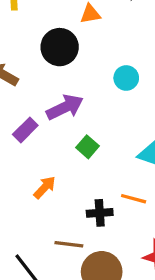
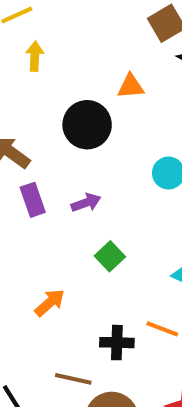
purple arrow: (65, 107) -> (86, 203), size x0.6
purple rectangle: (25, 130) -> (33, 200), moved, turned -70

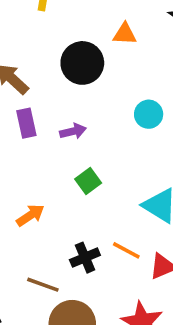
black cross: (117, 343) -> (85, 258), turned -32

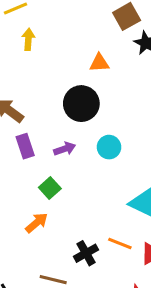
black circle: (82, 63) -> (81, 104), moved
cyan circle: (149, 114) -> (109, 147), moved
green square: (88, 181) -> (50, 188), moved

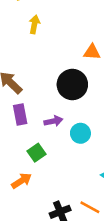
cyan circle: (109, 147) -> (80, 133), moved

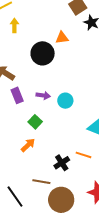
black circle: (72, 84) -> (43, 53), moved
purple arrow: (53, 121) -> (43, 95), turned 32

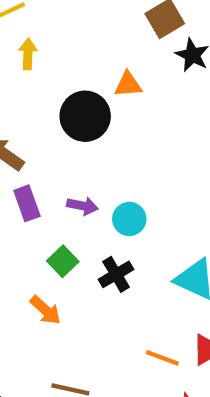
orange arrow: (28, 145) -> (45, 310), turned 84
orange line: (83, 155) -> (162, 358), moved
black cross: (62, 163) -> (116, 274), moved

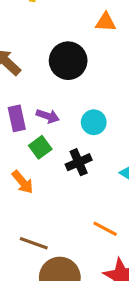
black circle: (85, 116) -> (68, 61), moved
purple rectangle: (27, 203) -> (17, 118), moved
purple arrow: (82, 206) -> (48, 116), moved

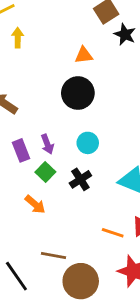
black circle: (68, 61) -> (78, 93), moved
purple arrow: (48, 116) -> (47, 144), turned 60

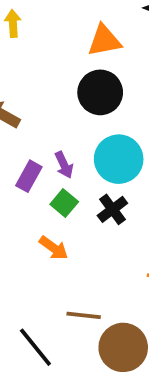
orange triangle: (84, 55) -> (104, 40), size x1.4
cyan circle: (88, 143) -> (119, 159), size x1.6
purple rectangle: (21, 150) -> (29, 176), turned 55

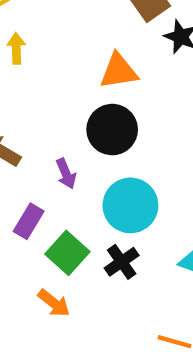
purple arrow: (64, 165) -> (66, 174), moved
green square: (64, 203) -> (67, 253), size x1.4

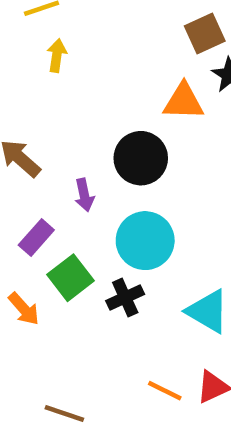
orange triangle: (119, 71) -> (183, 102), moved
orange arrow: (54, 303) -> (24, 309), moved

